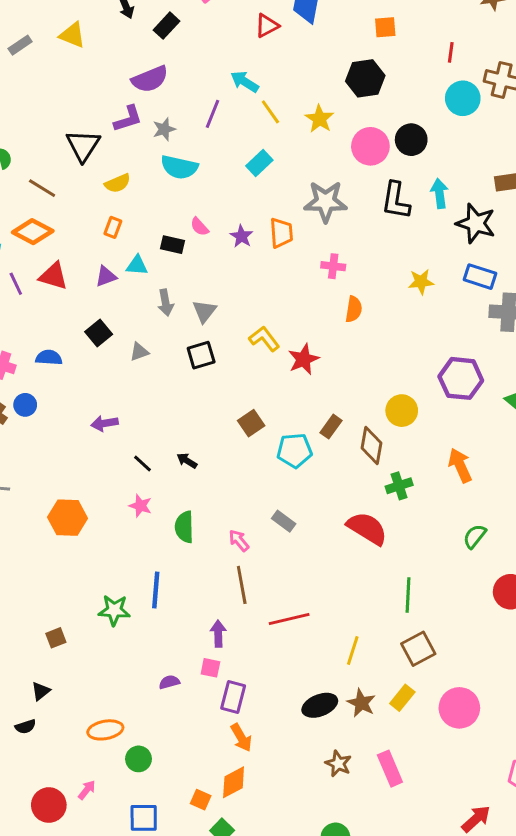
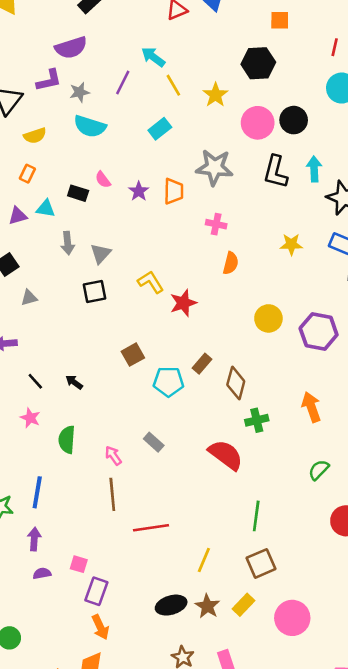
gray triangle: (139, 352) -> (29, 298), moved
yellow circle: (402, 411) -> (268, 318), moved
purple arrow: (218, 634) -> (34, 539), moved

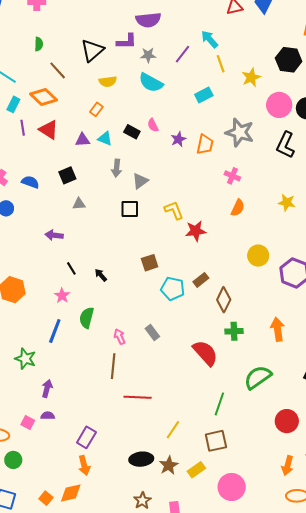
green semicircle: (319, 470) -> (258, 377), moved, size x1.6
blue line: (37, 492) -> (55, 331), moved
pink square: (79, 564) -> (28, 422), moved

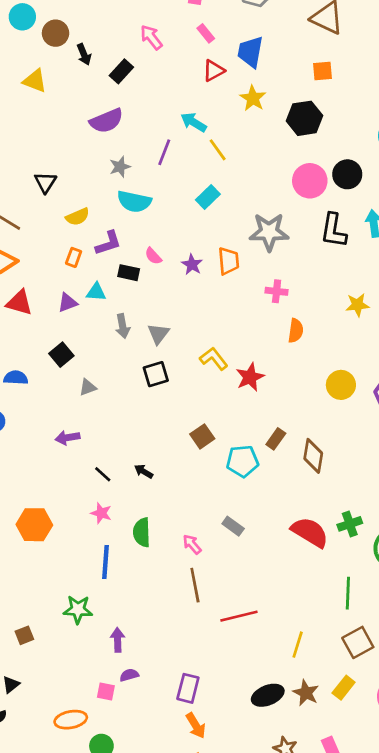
purple L-shape: (127, 41) -> (108, 243), moved
black triangle: (92, 50) -> (45, 182), size x0.7
yellow star: (251, 77) -> (253, 98), moved
green cross: (234, 331) -> (350, 524), moved

